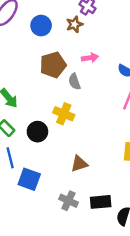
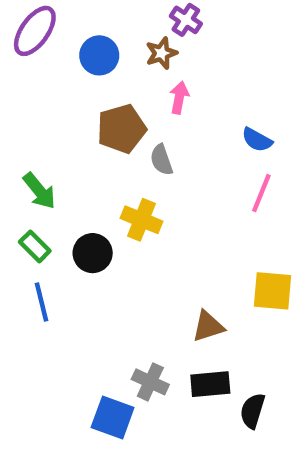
pink arrow: (90, 58) -> (179, 98), moved, turned -70
brown triangle: (79, 164) -> (208, 326), moved
blue square: (29, 179) -> (113, 417), moved

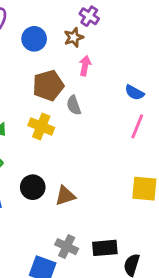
yellow cross: (141, 220) -> (41, 126), moved
black circle: (93, 253) -> (33, 187), moved
brown triangle: (208, 326) -> (65, 196), moved

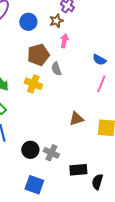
black circle: (33, 187) -> (30, 150), moved
brown triangle: (65, 196) -> (76, 119), moved
gray cross: (67, 247) -> (51, 153), moved

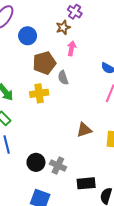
blue circle: (28, 22) -> (28, 36), moved
yellow cross: (33, 84) -> (39, 93), turned -30

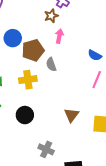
blue circle: (28, 36) -> (13, 38), moved
brown triangle: (84, 130) -> (71, 115), turned -35
black circle: (36, 162) -> (25, 115), moved

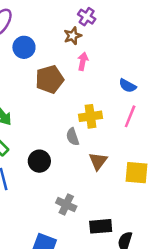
blue circle: (13, 38) -> (24, 47), moved
gray semicircle: (51, 64) -> (73, 137), moved
yellow cross: (28, 80) -> (90, 116), moved

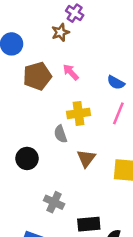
pink arrow: (83, 61) -> (71, 72), moved, turned -54

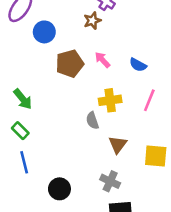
blue semicircle: (116, 83) -> (138, 65), moved
black circle: (27, 158) -> (59, 189), moved
gray cross: (54, 202) -> (110, 181), moved

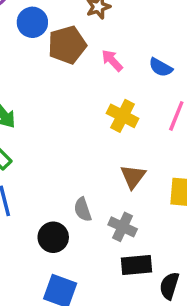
brown pentagon: (70, 64) -> (67, 45), moved
yellow cross: (110, 100) -> (123, 116), turned 35
gray semicircle: (92, 121) -> (83, 210), moved

